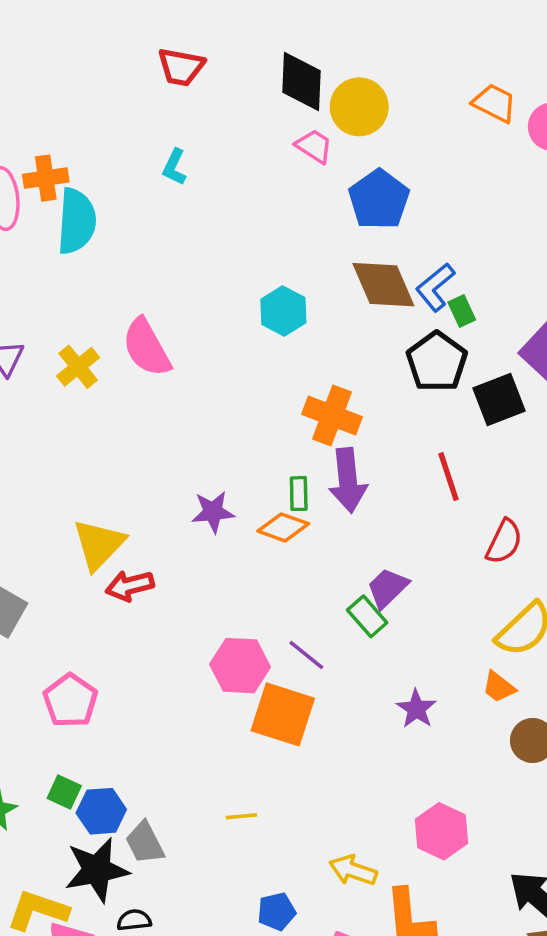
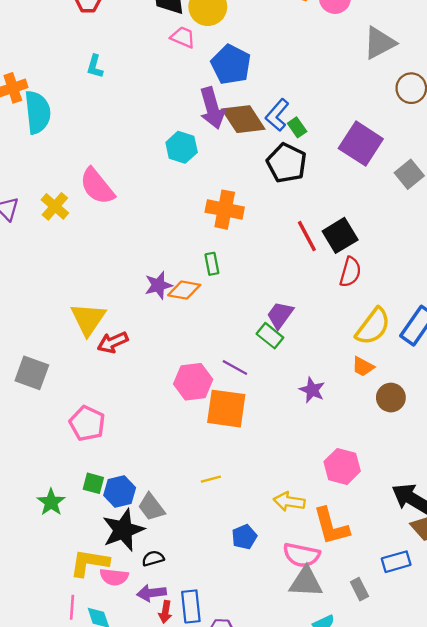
black square: (499, 399) -> (340, 235), moved
purple arrow: (348, 480) -> (212, 108), moved
orange diamond: (283, 527) -> (184, 290), moved

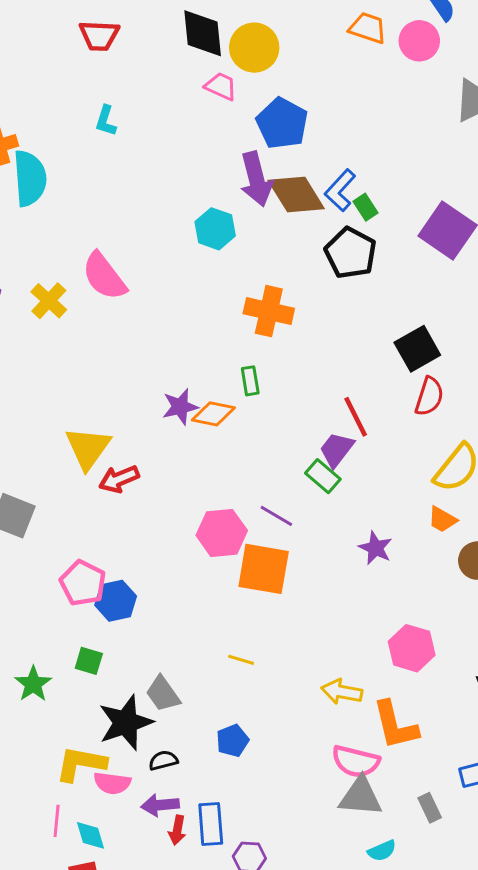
red line: (307, 236) -> (356, 417), moved
yellow line: (211, 479) -> (241, 660), turned 30
blue hexagon: (120, 492) -> (116, 601), moved
blue pentagon: (244, 537) -> (232, 741), moved

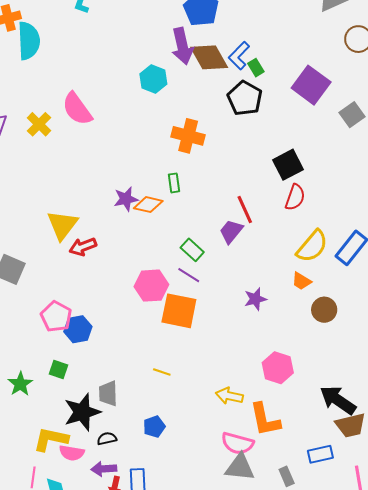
green rectangle: (323, 476) -> (192, 250), moved
purple star: (376, 548) -> (255, 299), turned 30
gray trapezoid: (163, 694) -> (108, 393), turned 32

